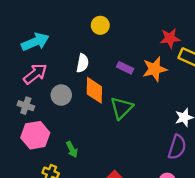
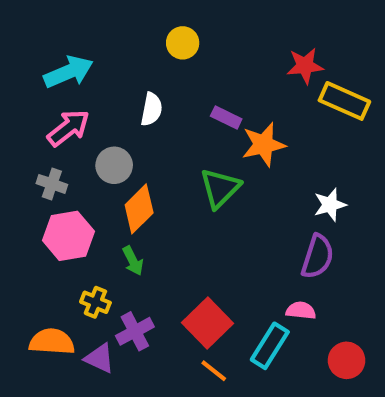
orange star: (155, 69) -> (264, 145), moved
orange diamond: (94, 90) -> (139, 209), moved, turned 44

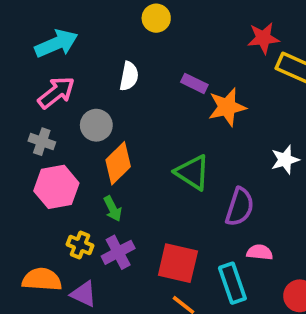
green triangle: (220, 188) -> (193, 172), moved, turned -42
purple semicircle: (317, 257) -> (240, 207), moved
red square: (208, 323) -> (178, 263), turned -33
purple cross: (135, 331) -> (118, 252), moved
cyan rectangle: (270, 346) -> (232, 283), turned -51

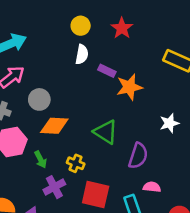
red star: (263, 38) -> (122, 28), moved, turned -30
white semicircle: (129, 76) -> (82, 54), moved
orange diamond: (118, 163) -> (54, 126), turned 48
green arrow: (113, 209) -> (41, 160), moved
yellow cross: (80, 245) -> (76, 163), moved

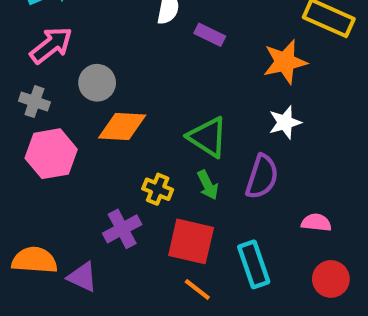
orange star: (129, 87) -> (285, 62), moved
white star: (169, 123) -> (285, 122), moved
green arrow: (41, 160) -> (208, 185), moved
pink semicircle: (152, 187) -> (316, 223), moved

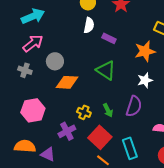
green triangle: (208, 137) -> (106, 70), moved
pink hexagon: (51, 154) -> (33, 110), moved
red square: (191, 241) -> (100, 137), turned 30

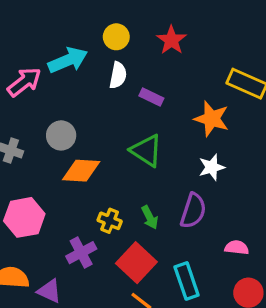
cyan arrow: (33, 16) -> (68, 60), moved
pink arrow: (33, 43) -> (24, 82), moved
orange star: (145, 51) -> (212, 119), turned 30

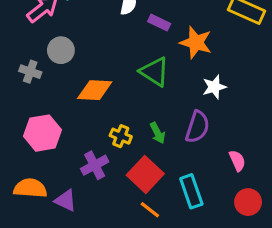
orange star: (212, 119) -> (196, 43), moved
gray circle: (61, 135) -> (61, 50), moved
pink semicircle: (237, 248) -> (237, 161), turned 60

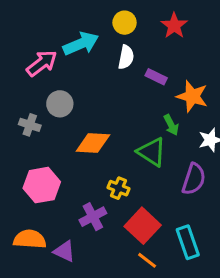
green triangle: (154, 72) -> (152, 152), moved
green arrow: (158, 133) -> (171, 125), moved

